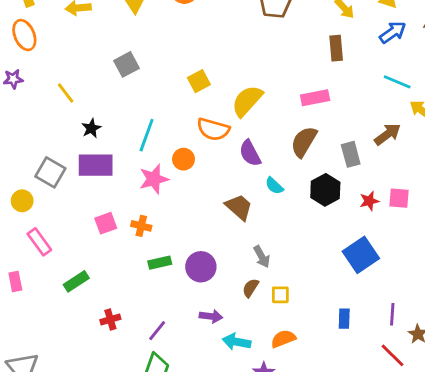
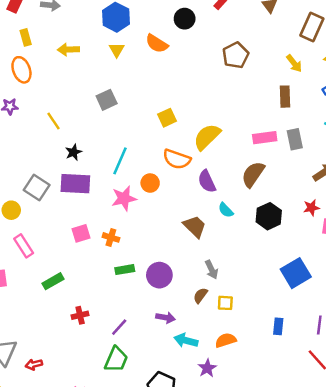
gray rectangle: (351, 154) -> (295, 139), moved
red star: (369, 201) -> (311, 208), moved

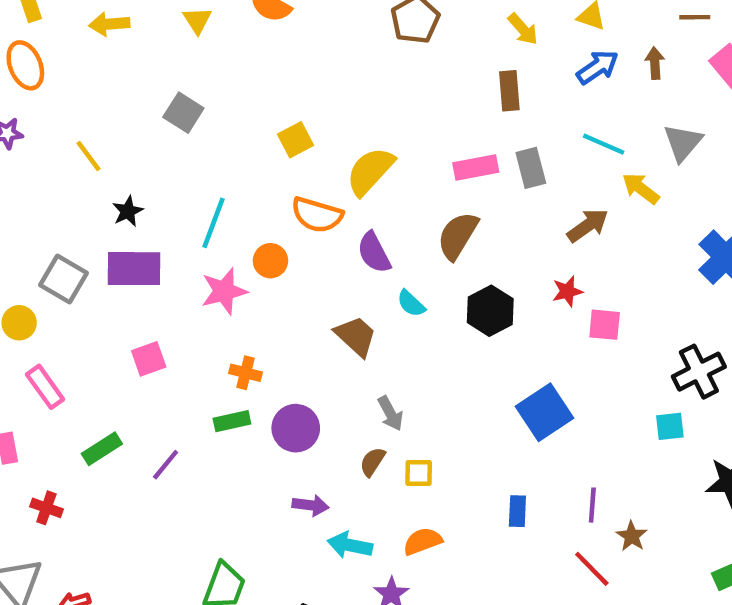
gray square: (107, 100) -> (183, 113), turned -30
orange cross: (111, 237) -> (245, 373), moved
red cross: (80, 315) -> (46, 508), moved, turned 35
purple line: (119, 327) -> (166, 465), moved

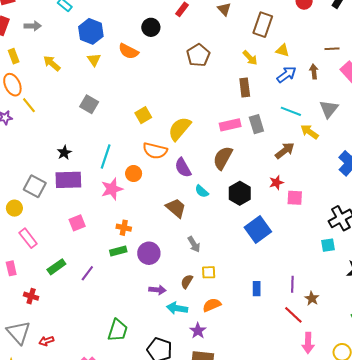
yellow arrow: (109, 24) -> (52, 63), turned 48
yellow line: (89, 156) -> (29, 105), moved
blue square: (545, 412) -> (258, 230), moved
brown semicircle: (373, 462) -> (187, 281), moved

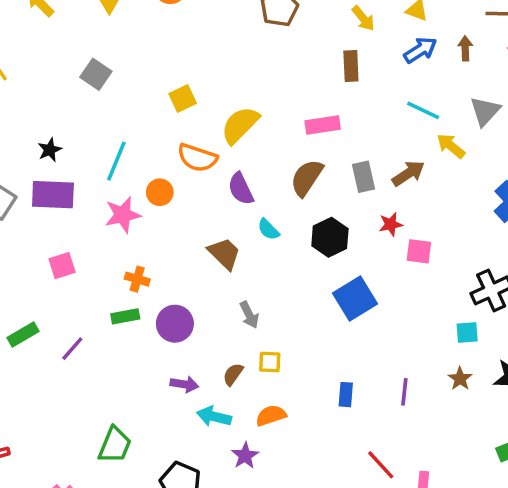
gray rectangle: (256, 124) -> (363, 177), moved
brown star: (312, 298) -> (460, 379), moved
red line: (293, 315) -> (381, 465), moved

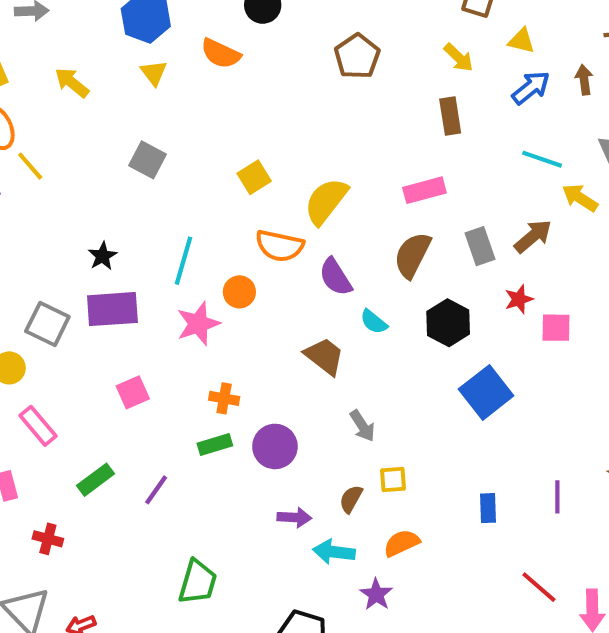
green trapezoid: (115, 445) -> (198, 582), moved

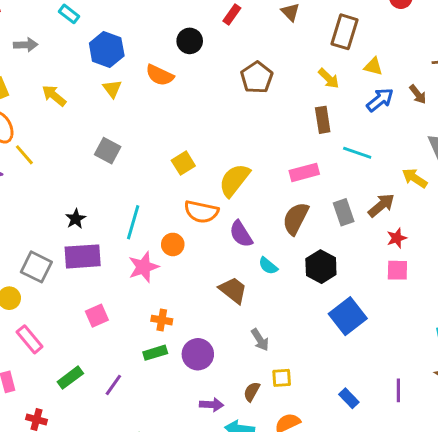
brown arrow: (584, 80) -> (418, 94), turned 150
cyan line: (542, 159) -> (357, 153), moved
red star: (519, 299) -> (397, 238), moved
blue rectangle: (488, 508) -> (349, 398), turned -42

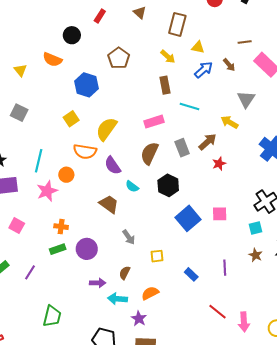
blue hexagon: (107, 49) -> (86, 85), moved
pink square: (397, 270) -> (220, 214), moved
pink square: (97, 316) -> (17, 226), turned -35
yellow square: (282, 378) -> (157, 256), moved

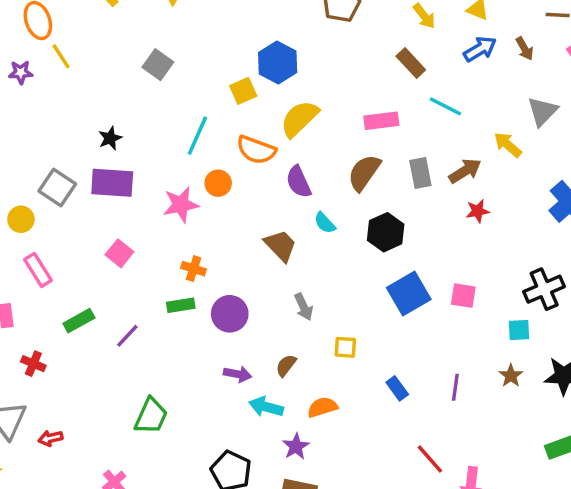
blue hexagon: (86, 85) -> (278, 63), moved
brown rectangle: (165, 85) -> (411, 63), turned -42
cyan line: (39, 161) -> (197, 136), moved

